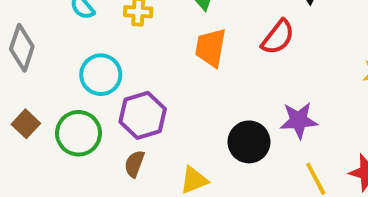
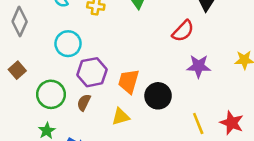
orange trapezoid: (211, 48) -> (129, 81), moved
purple star: (299, 120) -> (199, 66), moved
green circle: (79, 133) -> (51, 94), moved

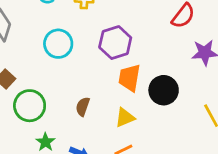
purple hexagon: (92, 72) -> (115, 43), moved
green circle: (51, 94) -> (30, 106), moved

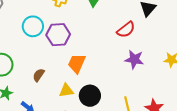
purple hexagon: (115, 43) -> (58, 35), moved
black circle: (164, 90) -> (90, 96), moved

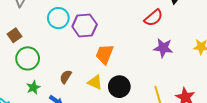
brown semicircle: (39, 75) -> (66, 77), moved
yellow triangle: (66, 91) -> (95, 82), turned 35

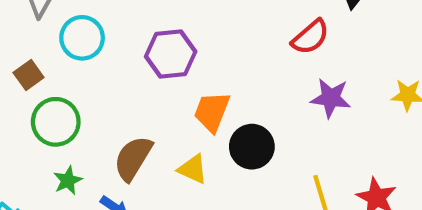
cyan circle: (58, 18) -> (82, 38), moved
brown semicircle: (66, 77) -> (133, 158), size x1.6
black circle: (119, 87) -> (252, 147), moved

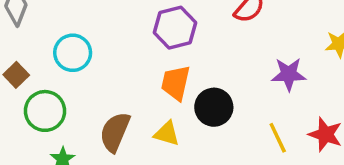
cyan circle: (82, 38) -> (73, 53), moved
purple hexagon: (171, 54) -> (175, 28), moved
purple star: (331, 98) -> (289, 74), moved

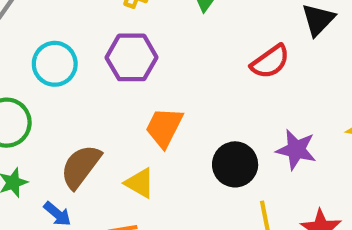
purple hexagon: (175, 28) -> (132, 57), moved
black circle: (214, 107) -> (235, 164), moved

